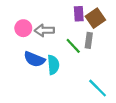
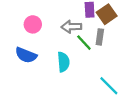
gray arrow: (44, 30) -> (71, 27), moved
blue semicircle: (34, 59) -> (26, 55), moved

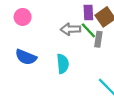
pink circle: (33, 24) -> (23, 17), moved
green line: (84, 43) -> (88, 30), moved

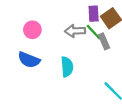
pink circle: (23, 17) -> (32, 30), moved
gray rectangle: (98, 39) -> (104, 41), turned -32

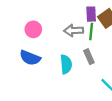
green line: (94, 32) -> (91, 32), turned 49
gray rectangle: (104, 41) -> (89, 57), moved

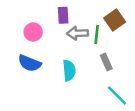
purple rectangle: (91, 14) -> (63, 15), moved
gray rectangle: (89, 57) -> (106, 62), moved

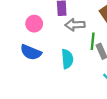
green line: (97, 34) -> (93, 41), moved

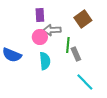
pink circle: (34, 24) -> (40, 37), moved

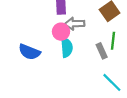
green line: (68, 45) -> (113, 41), moved
cyan semicircle: (45, 61) -> (67, 47), moved

